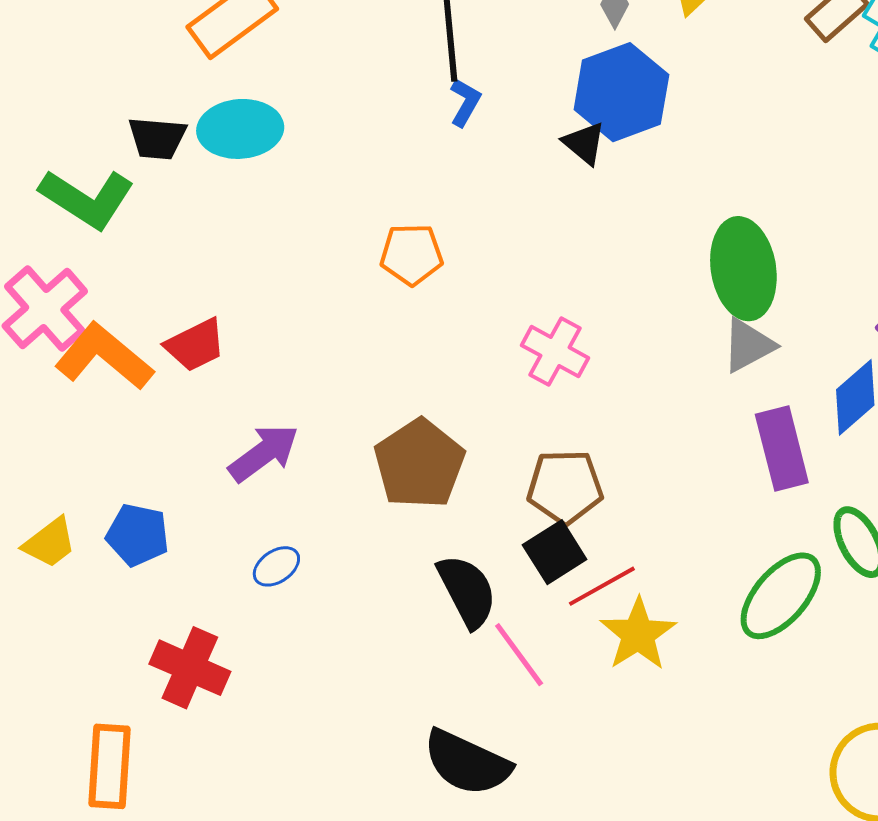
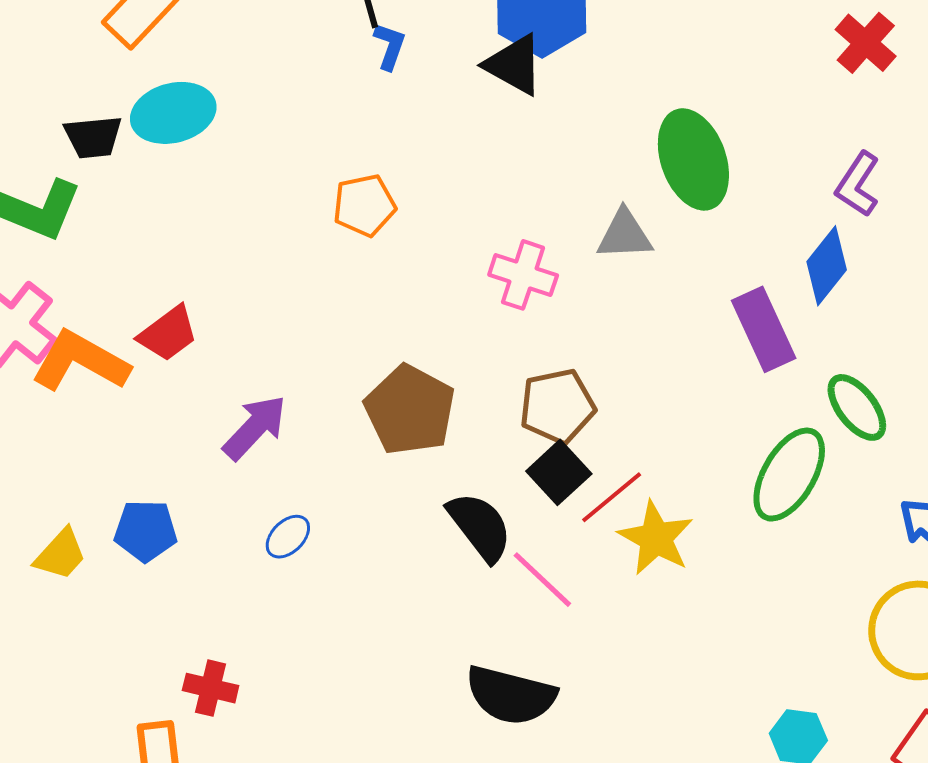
black triangle: (584, 143) -> (514, 65), size x1.4
gray triangle: (748, 345) -> (625, 235), moved, turned 36
red cross: (190, 668) -> (211, 688), moved, size x0.7

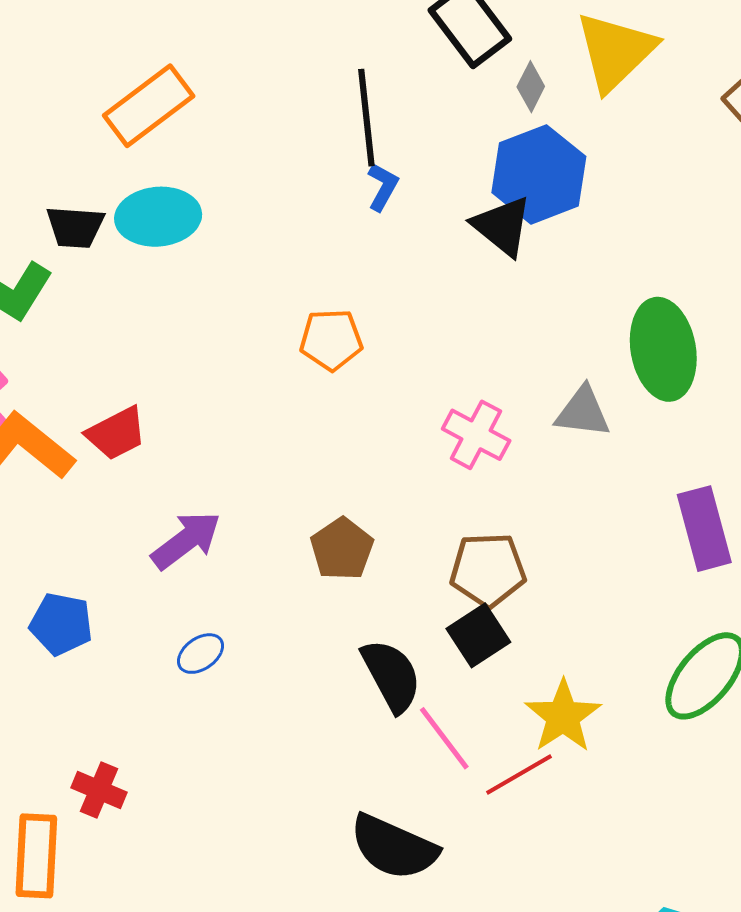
brown pentagon: (410, 410) -> (342, 549), size x0.7
red line: (612, 497) -> (519, 774), moved

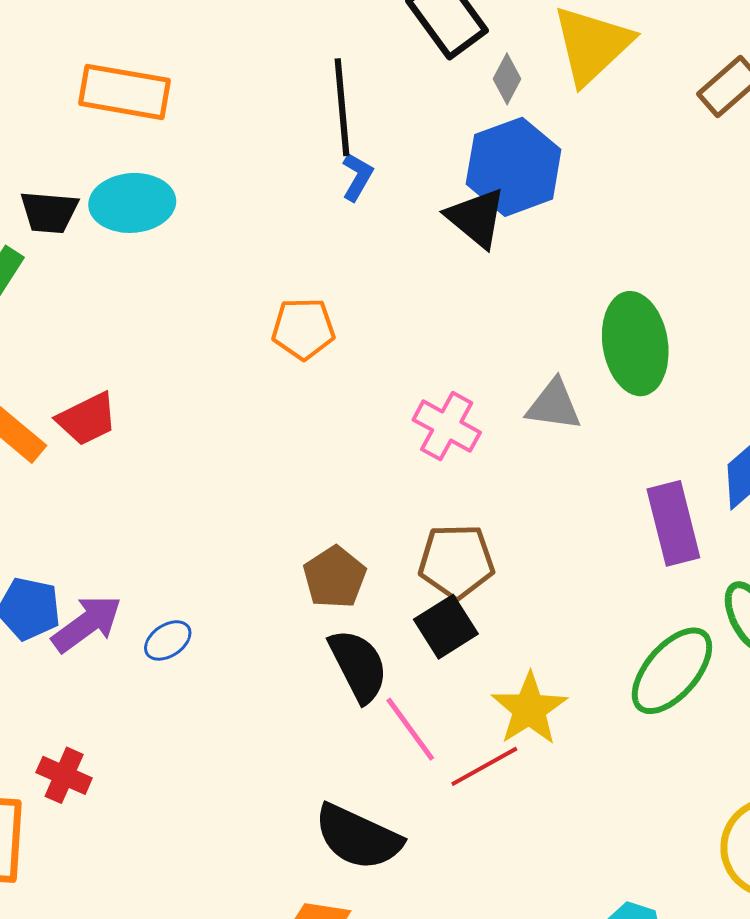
orange rectangle: (149, 106) -> (124, 92), turned 46
purple arrow: (186, 540) -> (87, 624), moved
brown pentagon: (342, 549) -> (335, 577), moved

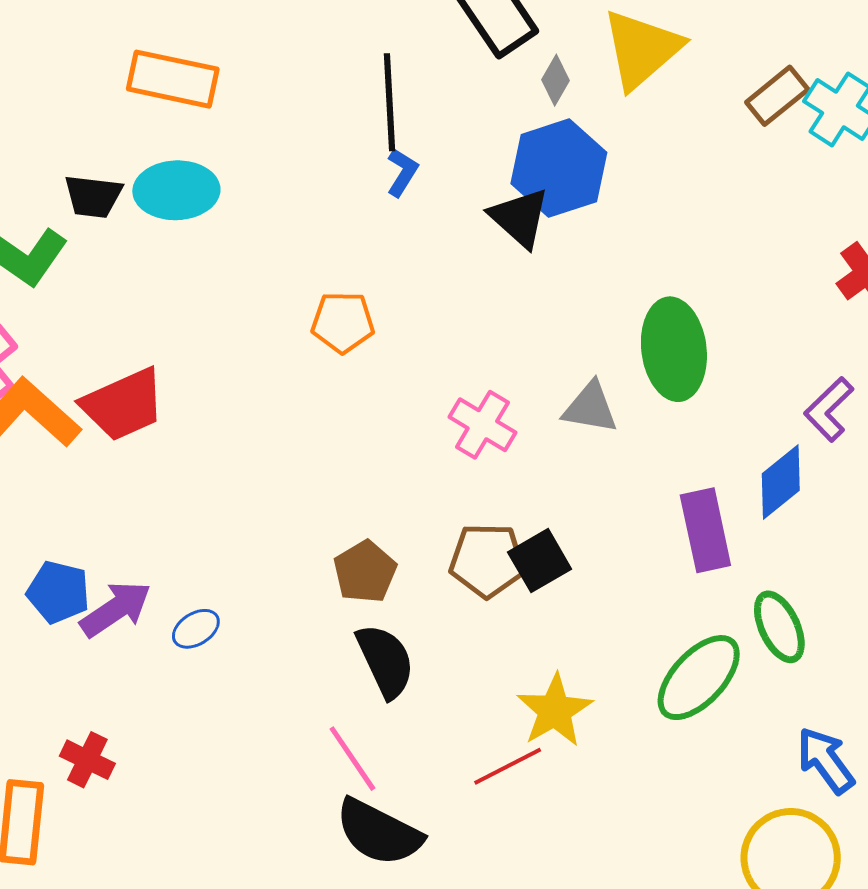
red trapezoid: (87, 419) -> (123, 404), size x1.4
black square: (446, 627) -> (540, 561), moved
pink line: (410, 729) -> (352, 759), moved

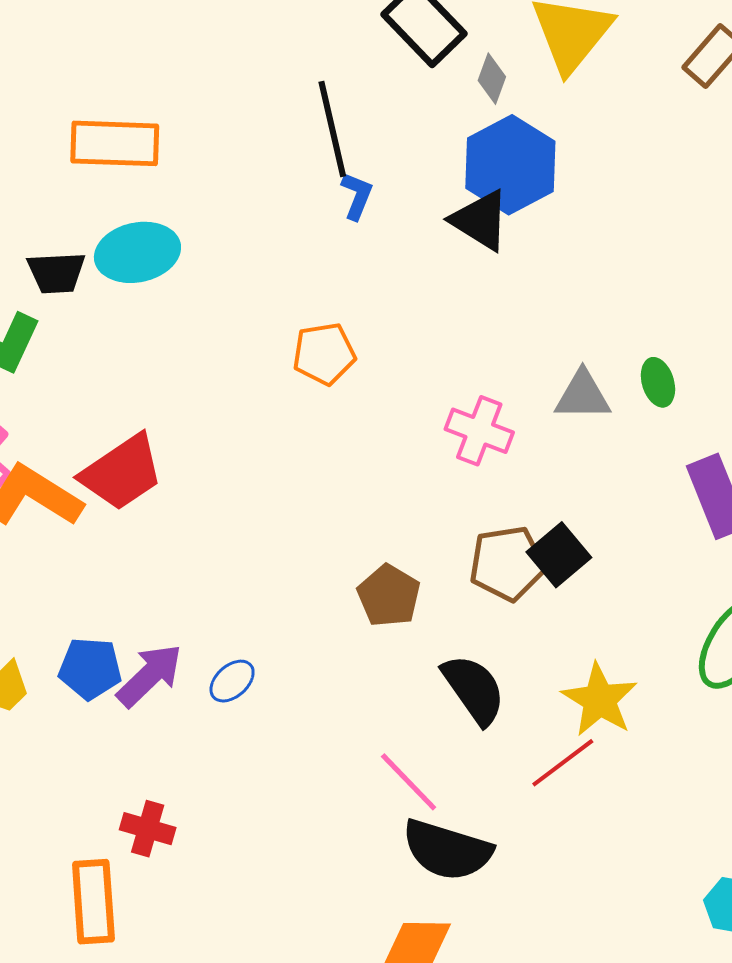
green ellipse: (674, 349) -> (658, 382), moved, size x0.5
black semicircle: (385, 661) -> (474, 689), moved

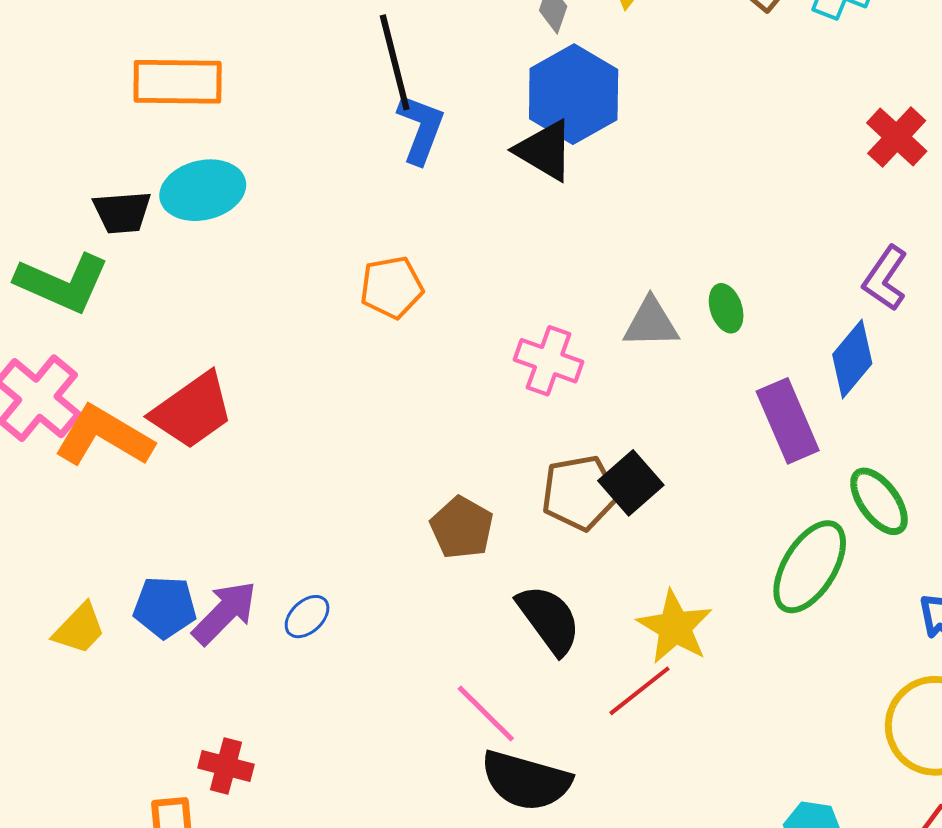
blue L-shape: (357, 196) -> (421, 129), size x1.5

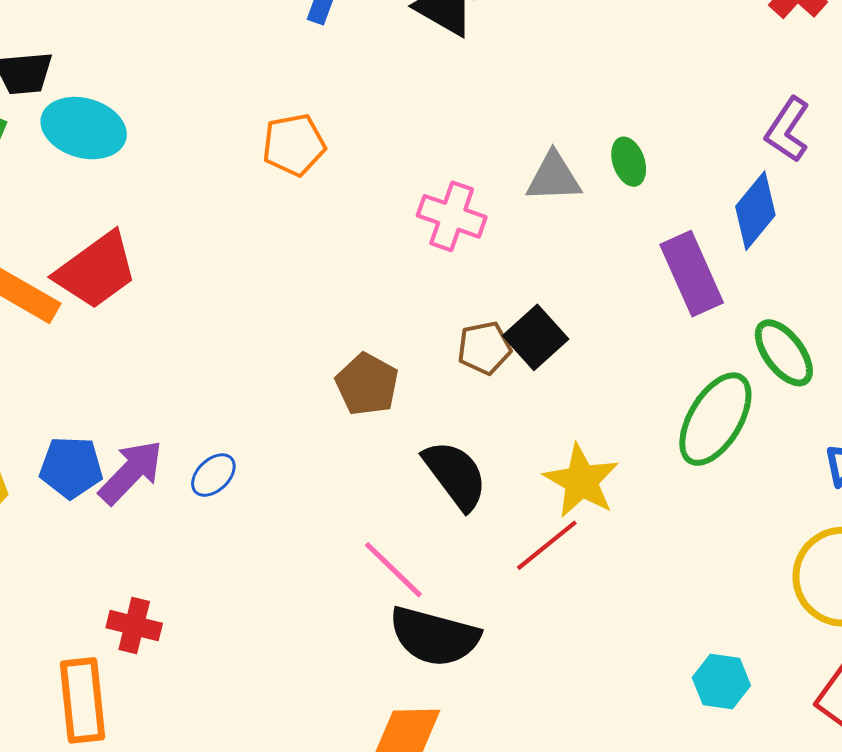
cyan ellipse: (203, 190) -> (84, 128), moved, turned 30
brown pentagon: (579, 493) -> (484, 348), size x0.7

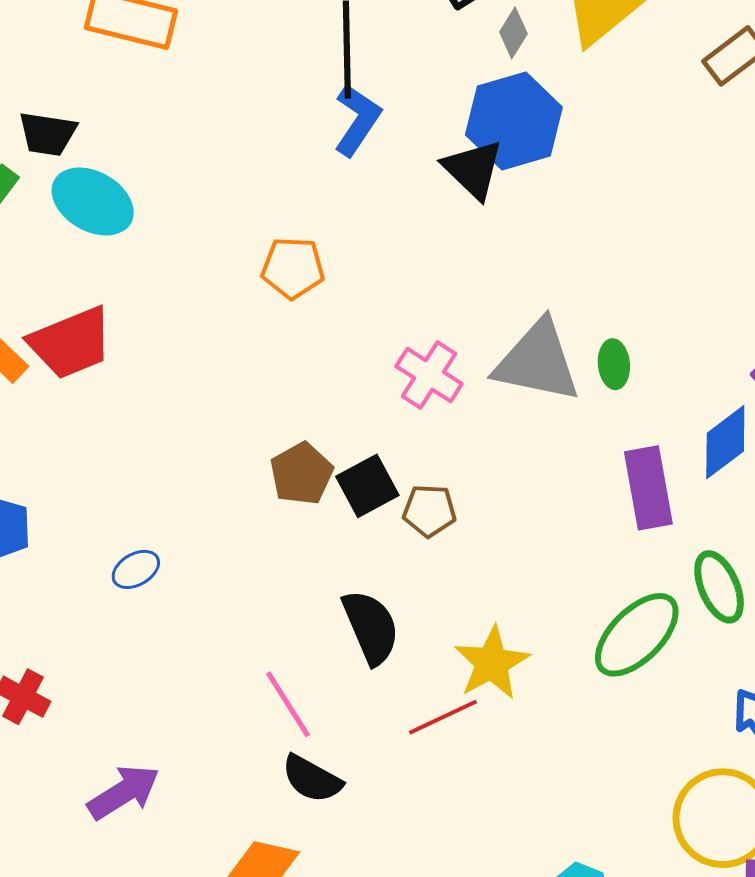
gray triangle: (554, 177) -> (537, 361), size x1.6
black square: (536, 337) -> (367, 486), moved
brown pentagon: (367, 384) -> (301, 474), moved
purple arrow: (131, 472) -> (124, 792), moved
black semicircle: (434, 636) -> (312, 779), size x0.7

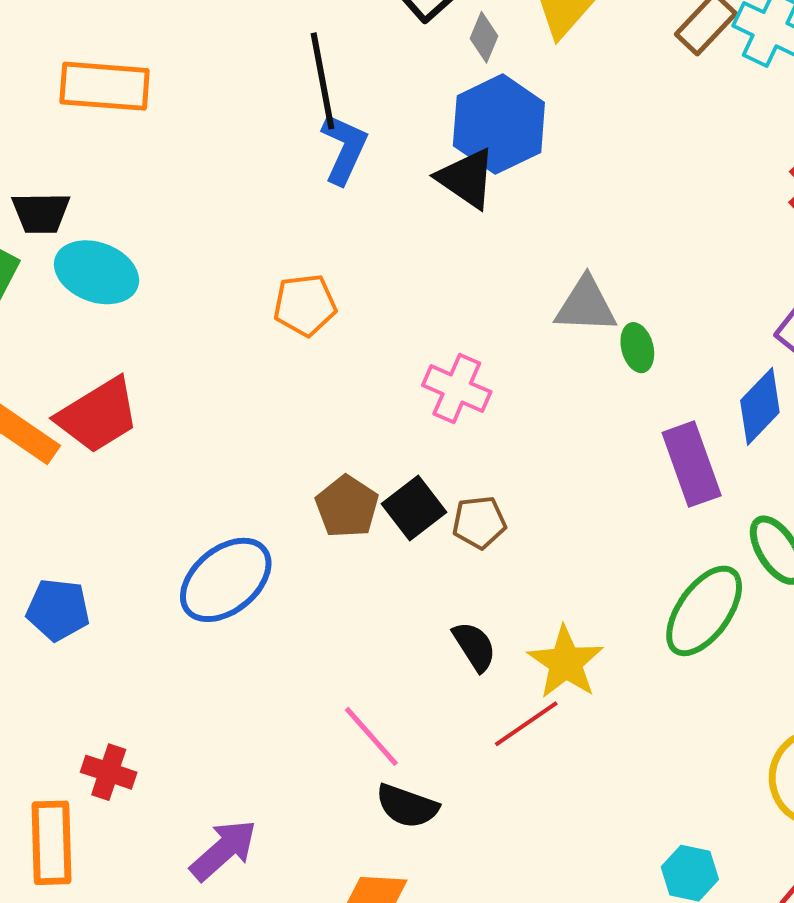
gray triangle: (537, 361) -> (586, 305), moved, size x0.7
blue ellipse: (136, 569) -> (226, 580), moved, size x2.0
black semicircle: (371, 627) -> (474, 646), moved, size x0.7

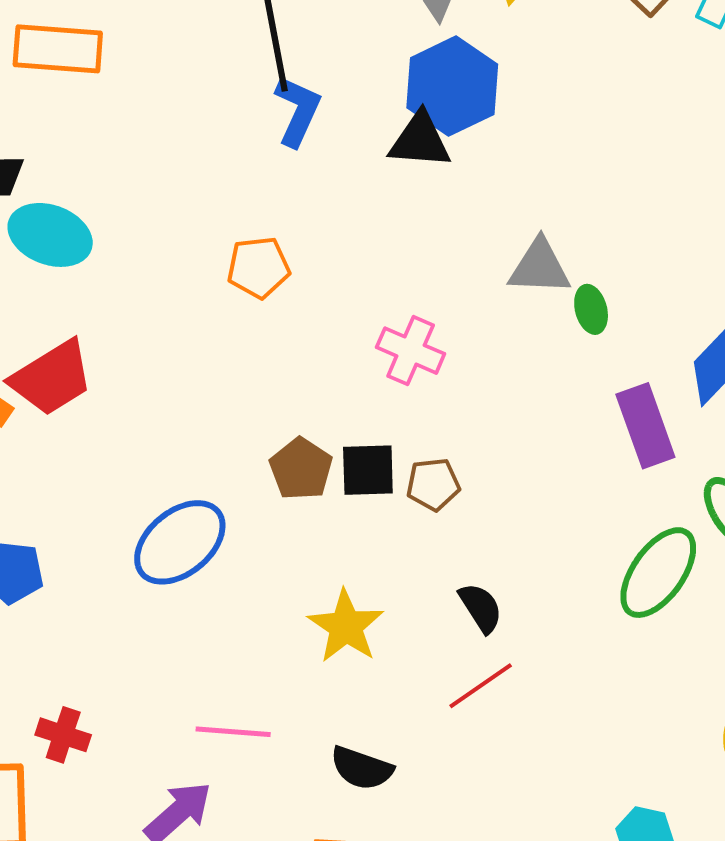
black triangle: (467, 178) -> (420, 140), turned -30
black square: (414, 508) -> (368, 470), turned 36
black semicircle: (474, 646) -> (481, 608), moved
yellow star: (566, 662) -> (346, 626), moved
pink line: (371, 736) -> (233, 732), moved, turned -44

